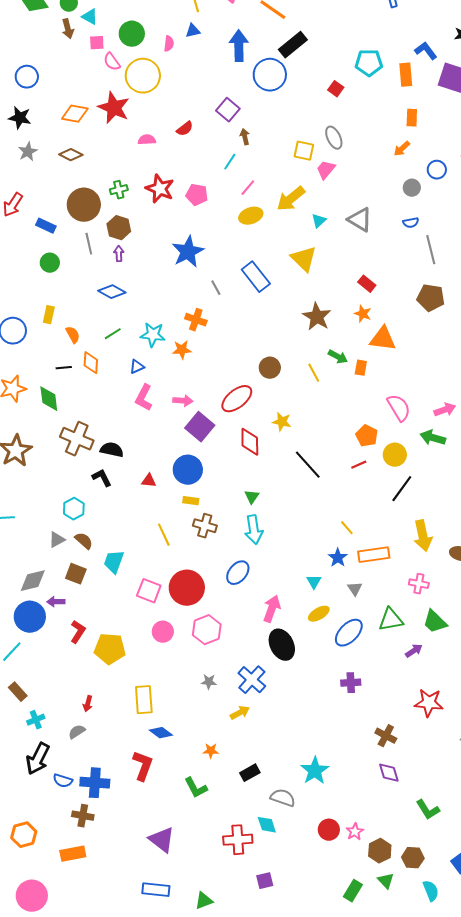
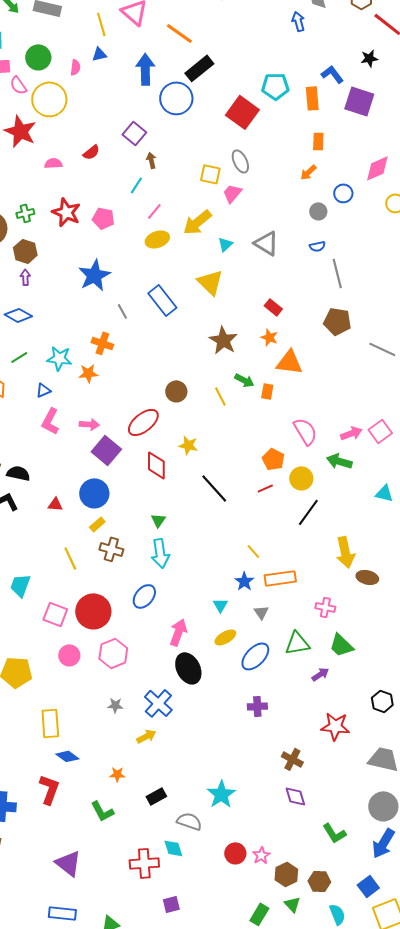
red square: (336, 89) -> (242, 112), size x2.0
yellow rectangle: (191, 501) -> (97, 524), turned -49
yellow arrow: (423, 536) -> (345, 552), moved

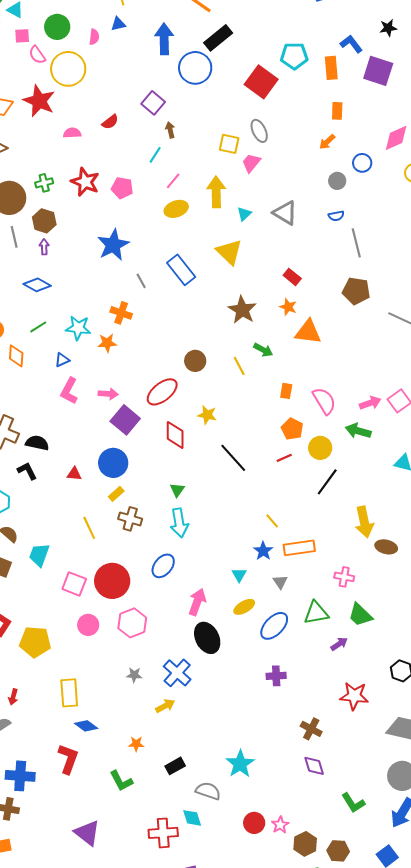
yellow arrow: (197, 222) -> (216, 192), turned 128
orange rectangle: (267, 391) -> (286, 391), moved

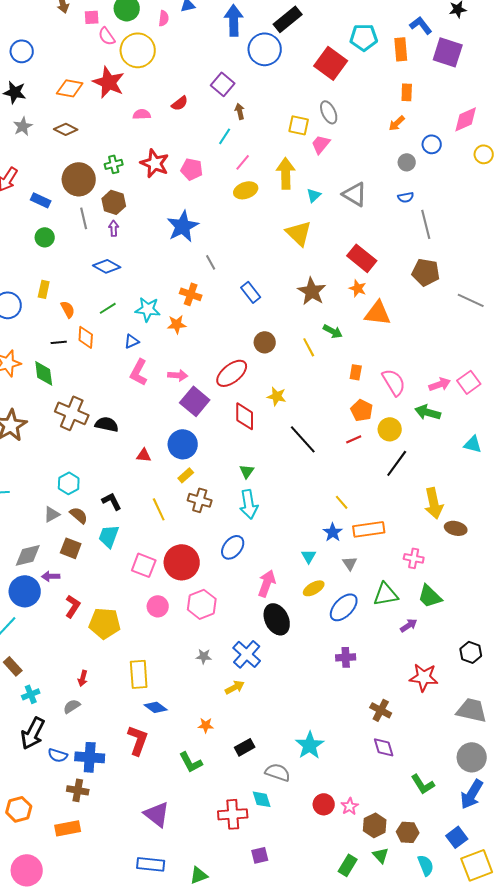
blue rectangle: (181, 270) -> (251, 292), moved, size x0.7
red rectangle: (292, 277) -> (362, 258), size x1.6
black L-shape: (27, 471) -> (112, 501), moved

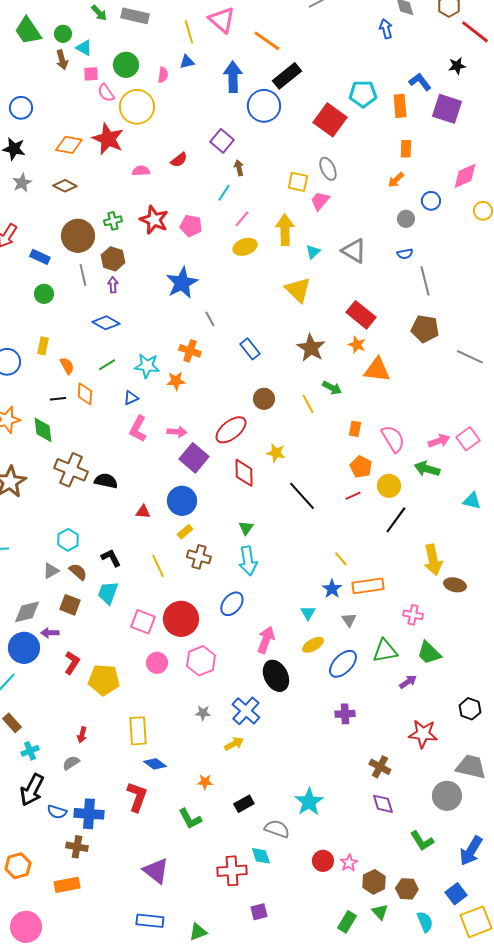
gray circle: (472, 757) -> (447, 796), moved

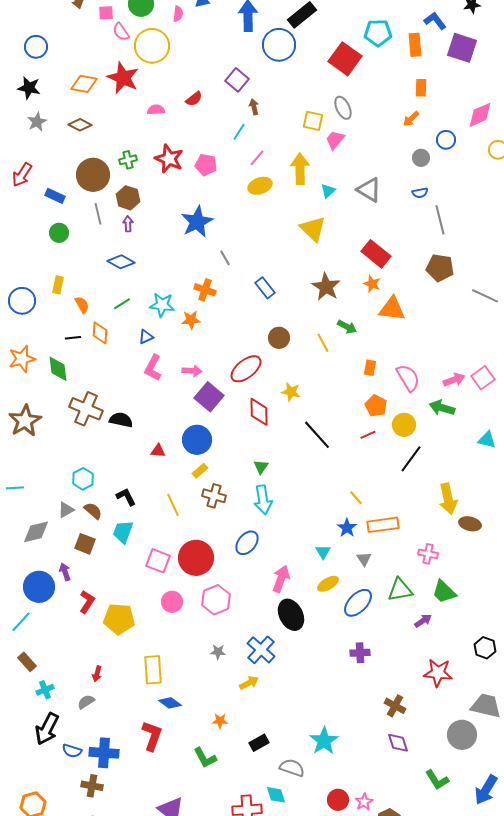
gray diamond: (27, 612) -> (36, 532), moved
purple arrow: (50, 633) -> (65, 572), turned 72

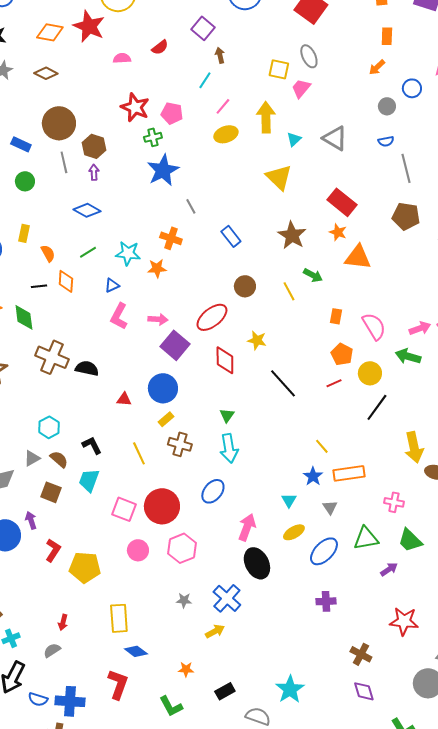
green cross: (128, 160) -> (153, 137), moved

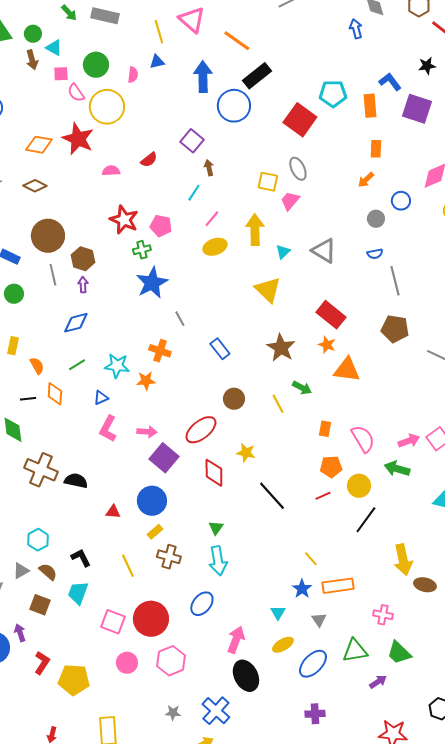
blue diamond: (87, 210) -> (76, 323), turned -44
orange pentagon: (342, 354) -> (331, 467), turned -30

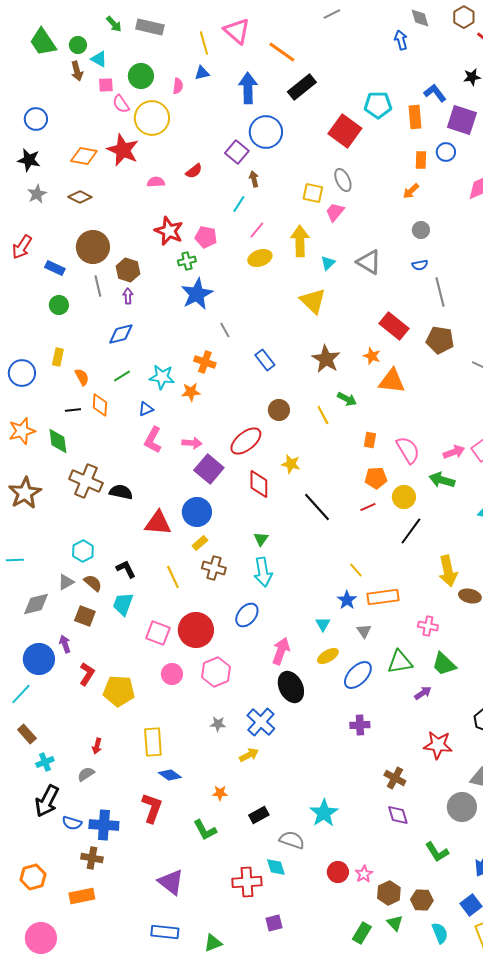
blue circle: (234, 106) -> (266, 132), moved
blue circle: (401, 201) -> (446, 152), moved
red rectangle: (331, 315) -> (394, 326), moved
red triangle: (113, 512) -> (158, 523), size x1.8

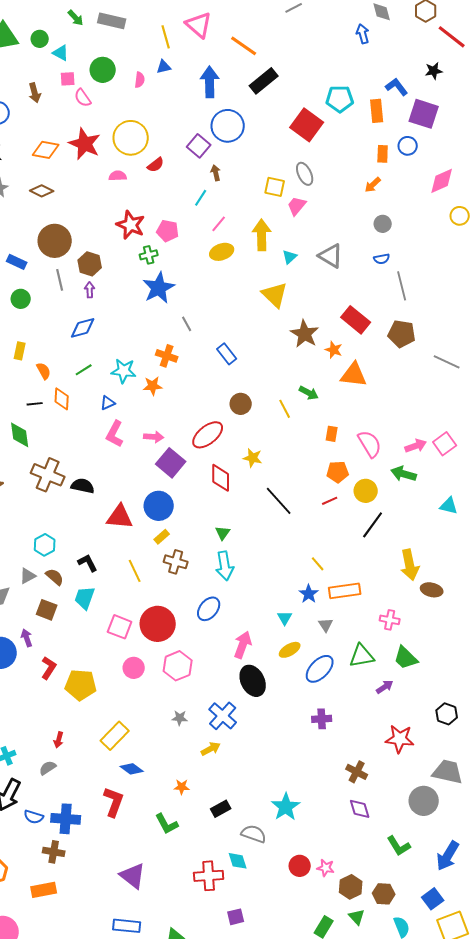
brown arrow: (77, 71) -> (35, 93), moved
yellow circle: (152, 118) -> (131, 138), moved
brown star: (326, 359) -> (305, 334), moved
yellow rectangle: (153, 742) -> (115, 736), turned 48
pink star: (364, 874) -> (326, 868), turned -30

